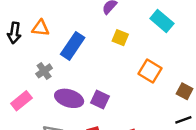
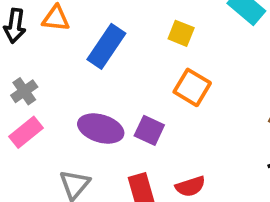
gray cross: (44, 71) -> (24, 91), moved
orange square: (150, 71) -> (192, 87), moved

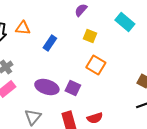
blue rectangle: (106, 46) -> (50, 43), size x0.7

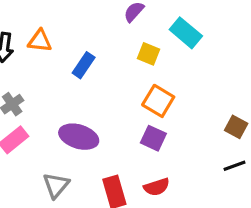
cyan rectangle: (125, 22) -> (186, 33), moved
purple square: (73, 88) -> (153, 138), moved

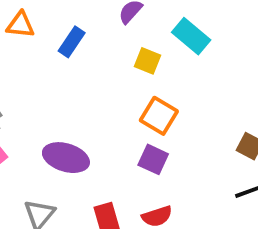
orange triangle: (40, 41) -> (20, 25), moved
blue rectangle: (84, 65) -> (72, 42), moved

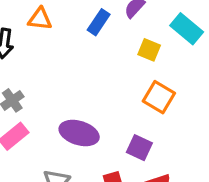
blue rectangle: (72, 42) -> (99, 22), moved
purple square: (153, 159) -> (139, 148), moved

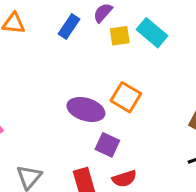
yellow square: (149, 50) -> (120, 36), moved, turned -30
purple ellipse: (79, 133) -> (86, 109), moved

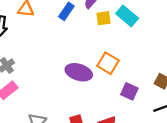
purple square: (107, 145) -> (129, 91), moved

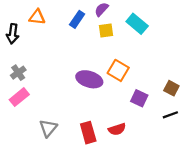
yellow square: (104, 18) -> (106, 30), moved

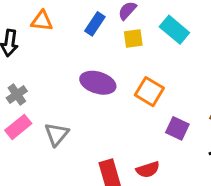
purple ellipse: (89, 79) -> (98, 83), moved
gray triangle: (48, 128) -> (57, 134), moved

